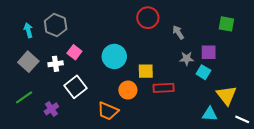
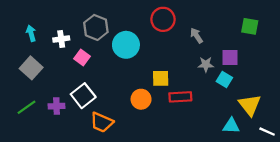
gray hexagon: (56, 25) -> (96, 27), moved
cyan circle: (114, 56) -> (126, 45), moved
white cross: (56, 64) -> (61, 39), moved
purple cross: (51, 109) -> (57, 106), moved, turned 32
orange trapezoid: (108, 111) -> (102, 122), moved

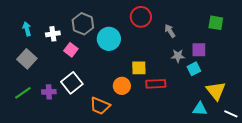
cyan square: (224, 80) -> (194, 69), turned 32
orange trapezoid: (102, 122) -> (100, 106), moved

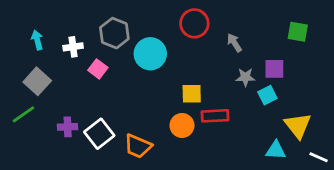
white square: (72, 83) -> (99, 134), moved
orange circle: (122, 86) -> (182, 125), moved
green line: (23, 93) -> (23, 114), moved

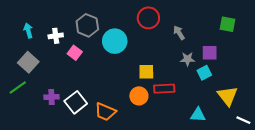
cyan triangle: (276, 150) -> (198, 115), moved

